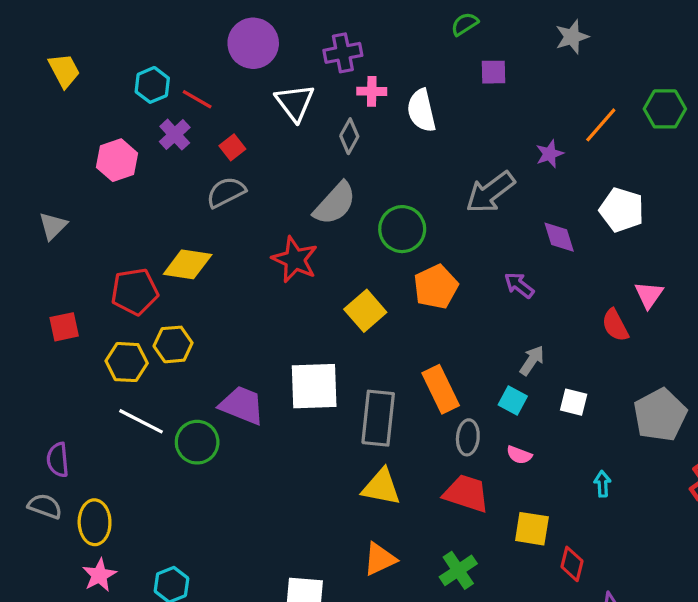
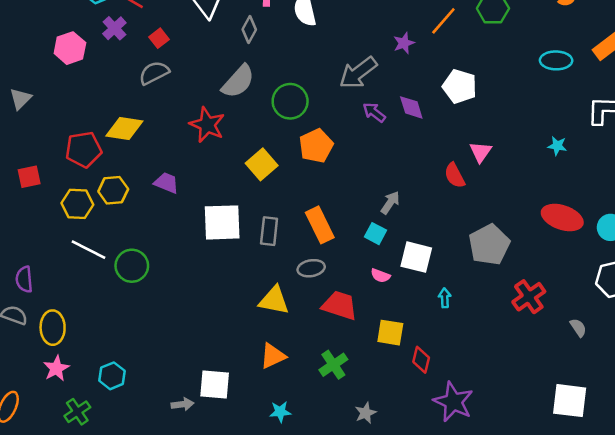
purple arrow: (519, 285) -> (374, 112), moved
white square: (574, 402) -> (416, 257), moved, size x1.5
purple trapezoid: (242, 405) -> (166, 183), moved, size x0.7
gray rectangle: (378, 418) -> (269, 231), moved, size x0.7
gray ellipse: (468, 437) -> (311, 268), moved, turned 75

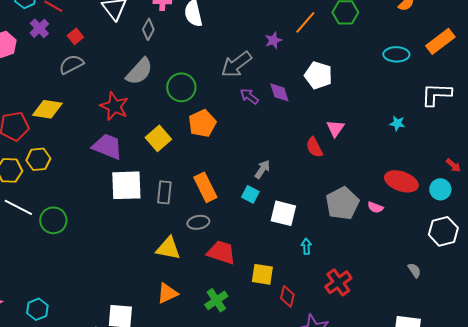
purple trapezoid: (166, 183) -> (107, 146), moved, size x1.5
pink semicircle: (380, 276) -> (375, 207), moved
red cross: (529, 297) -> (338, 282), moved

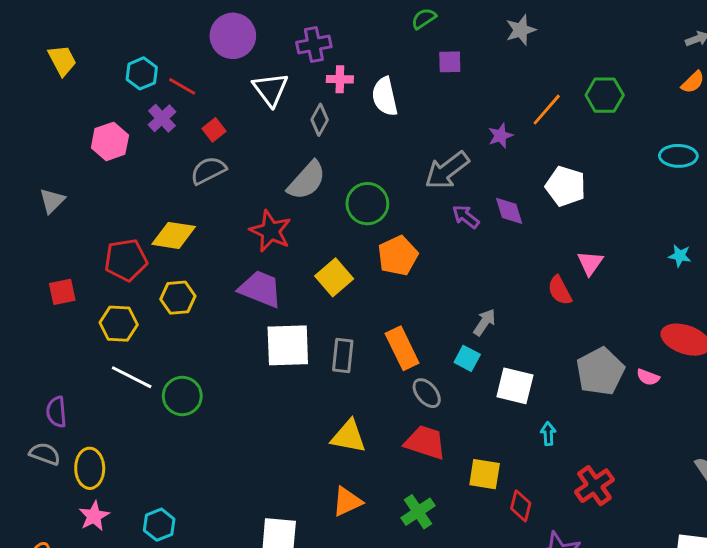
yellow hexagon: (38, 159) -> (178, 298), moved
gray ellipse: (198, 222) -> (427, 393), moved, turned 60

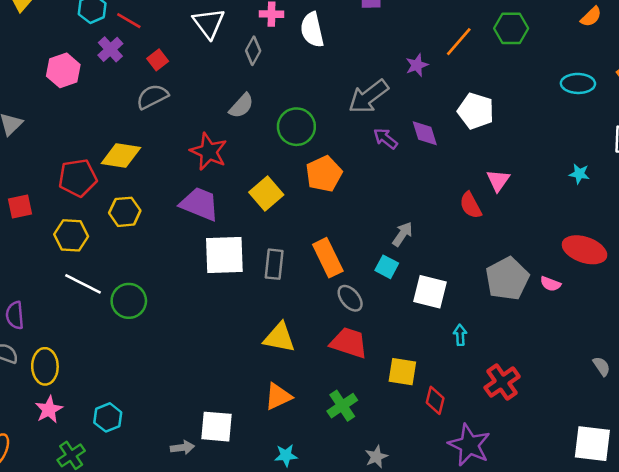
gray semicircle: (307, 180) -> (241, 106), size x0.7

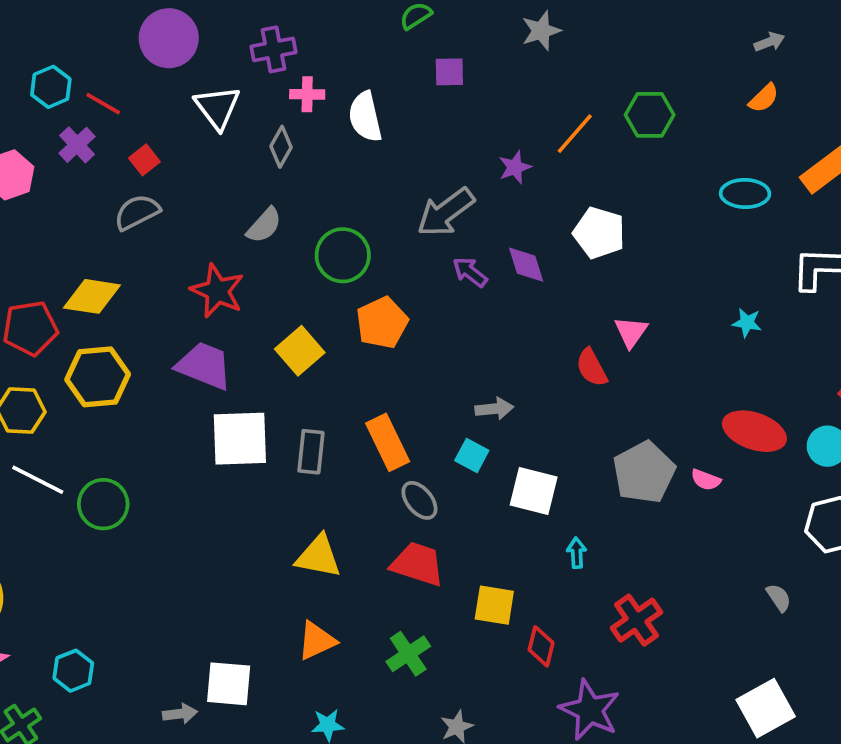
yellow hexagon: (125, 212) -> (98, 377), size x1.4
gray arrow: (402, 234) -> (494, 409), turned 50
white square: (592, 444) -> (766, 708), turned -36

